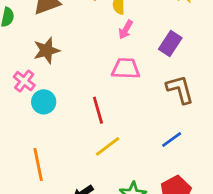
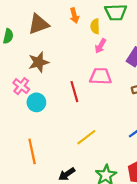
red line: (98, 110) -> (74, 92), moved

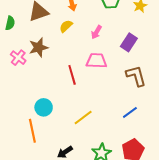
yellow semicircle: (95, 26) -> (66, 26), moved, turned 48
pink cross: (21, 86) -> (18, 58), moved
cyan circle: (36, 102) -> (44, 107), moved

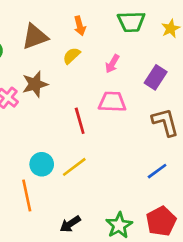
yellow line: (83, 118) -> (74, 167), moved

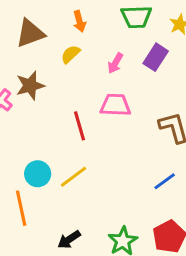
purple rectangle: (156, 77) -> (156, 57), moved

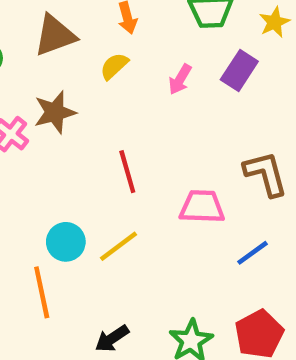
pink trapezoid: (115, 105) -> (202, 207), moved

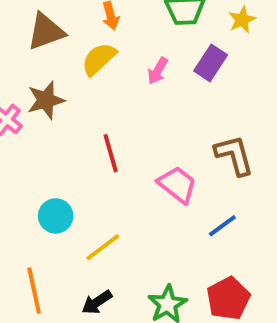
yellow semicircle: (114, 66) -> (99, 59), size x1.4
pink trapezoid: (202, 207) -> (177, 185), turned 36
yellow line: (119, 246) -> (103, 247), moved
orange line: (42, 292) -> (34, 290), moved

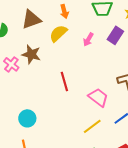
brown star: (46, 100) -> (31, 54), turned 30
cyan circle: (56, 216) -> (27, 118), moved
yellow line: (103, 247) -> (92, 126), moved

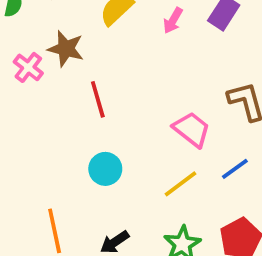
red line: (64, 81) -> (98, 99), moved
cyan circle: (27, 118) -> (105, 169), moved

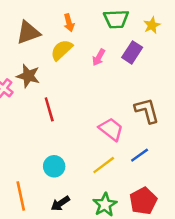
cyan circle: (105, 169) -> (54, 166), moved

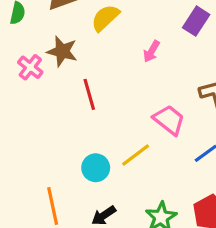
pink arrow: (99, 57) -> (152, 51), moved
yellow line: (104, 165) -> (136, 155), moved

